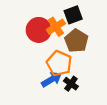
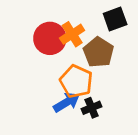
black square: (73, 15) -> (115, 19), moved
black cross: (71, 84) -> (92, 108), turned 32

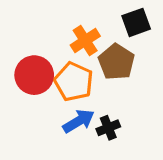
red circle: (50, 38) -> (34, 75), moved
orange pentagon: (76, 81) -> (74, 82), moved

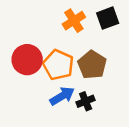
orange cross: (85, 41) -> (74, 21), moved
brown pentagon: (116, 62) -> (92, 65), moved

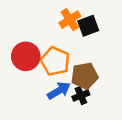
black square: (108, 18) -> (88, 26), moved
brown pentagon: (92, 65) -> (85, 76), moved, turned 30

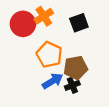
orange cross: (70, 20) -> (44, 16), moved
red circle: (26, 56) -> (23, 24), moved

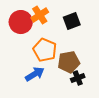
blue arrow: (53, 81) -> (35, 74), moved
black cross: (72, 85) -> (78, 78), moved

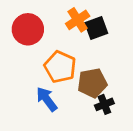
orange cross: (40, 15) -> (78, 20), moved
blue arrow: (35, 74) -> (47, 99), turned -96

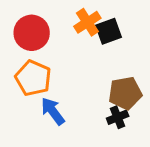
orange pentagon: (60, 67) -> (33, 78), moved
brown pentagon: (92, 83) -> (125, 93), moved

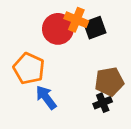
orange cross: (87, 22) -> (76, 20), turned -35
red circle: (32, 33) -> (58, 29), moved

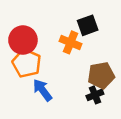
orange cross: (76, 20) -> (71, 42), moved
red circle: (58, 29) -> (23, 40), moved

